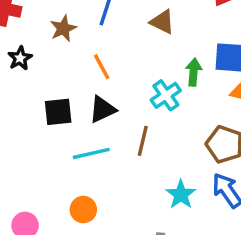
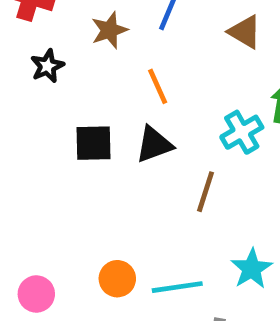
cyan line: (91, 153) -> (177, 287), moved

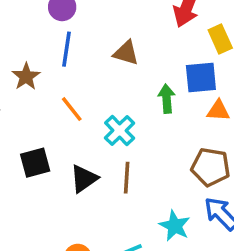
cyan cross: (242, 132) -> (120, 131), moved
black triangle: (154, 144) -> (84, 179), moved

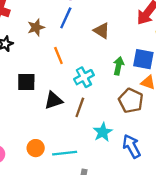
brown pentagon: (211, 167) -> (131, 101), moved
cyan star: (175, 226) -> (103, 132), moved

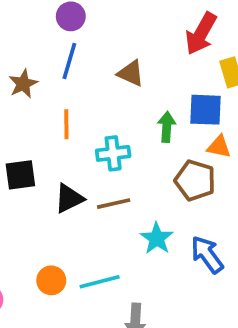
orange line: (58, 55) -> (66, 124), turned 30
cyan cross: (84, 77) -> (113, 153), turned 30
brown line: (80, 107) -> (114, 204), turned 66

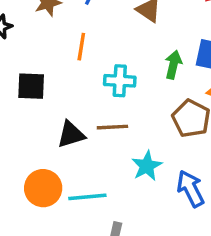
black triangle: (69, 198) -> (71, 135), moved
orange circle: (51, 280) -> (43, 188), size x1.4

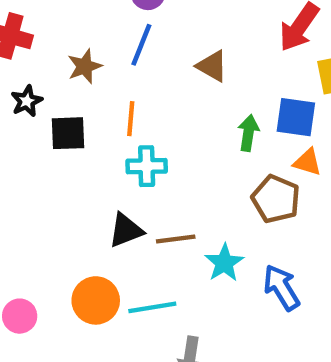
cyan cross: (120, 81) -> (147, 166), moved
black square: (31, 86) -> (68, 133), moved
brown line: (112, 127) -> (176, 239), moved

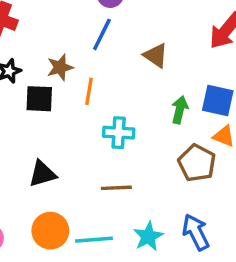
brown star: (85, 66) -> (60, 67), moved
cyan cross: (147, 166) -> (119, 133), moved
black triangle: (126, 230) -> (42, 174), moved
cyan star: (224, 263) -> (148, 236), moved

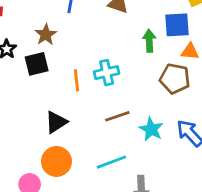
orange line: (89, 91) -> (76, 80), moved
orange circle: (50, 231) -> (56, 161), moved
cyan star: (148, 236) -> (151, 129), moved

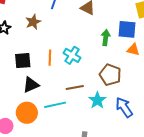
black square: (37, 64) -> (23, 61), moved
cyan cross: (107, 73) -> (72, 55), turned 36
brown pentagon: (175, 79) -> (110, 75), moved
cyan line: (111, 162) -> (55, 105), moved

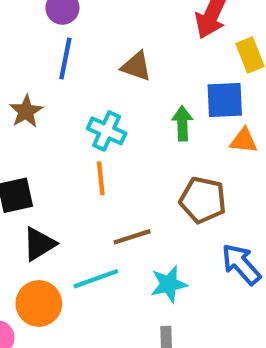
cyan cross: (72, 55) -> (107, 131), moved
orange line: (50, 58) -> (101, 178), moved
cyan star: (97, 100) -> (169, 284), moved, turned 30

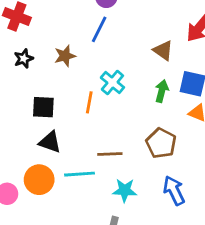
brown triangle: (136, 66) -> (163, 50), moved
orange line: (101, 178) -> (89, 102), moved
black triangle: (39, 244) -> (50, 142), turned 35

